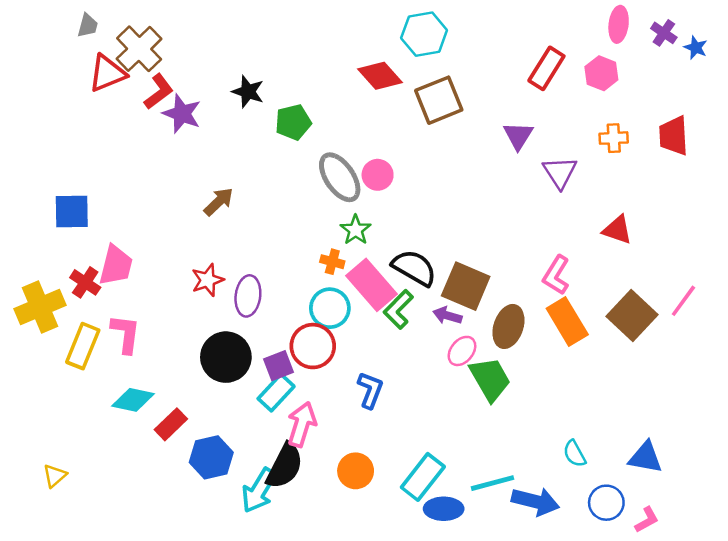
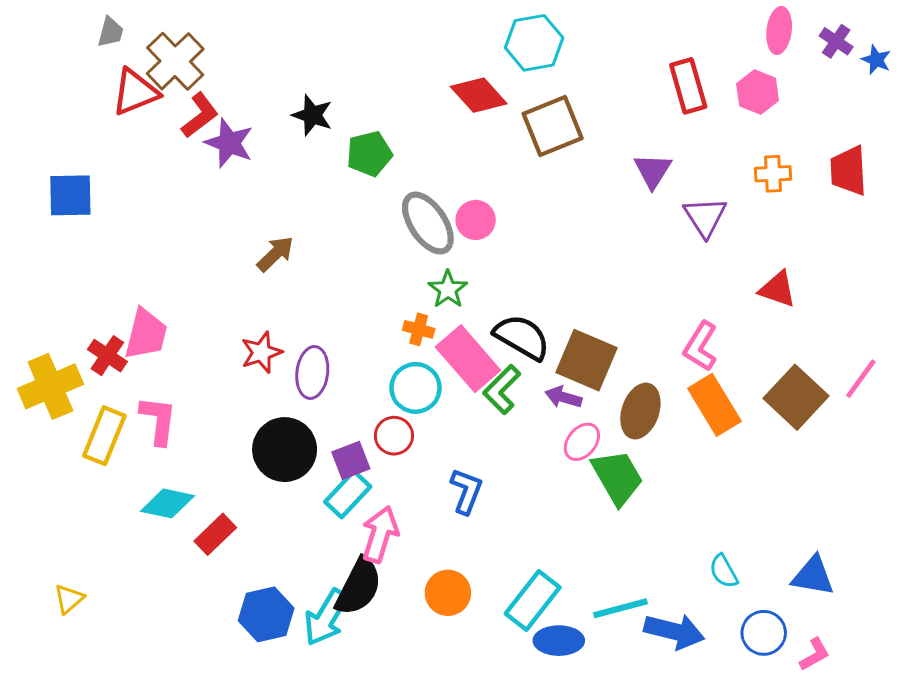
red rectangle: (546, 68) -> (688, 86), turned -48
blue square: (72, 212) -> (70, 195), moved
red circle: (313, 346) -> (394, 436), size x0.7
blue hexagon: (211, 457) -> (266, 614), moved

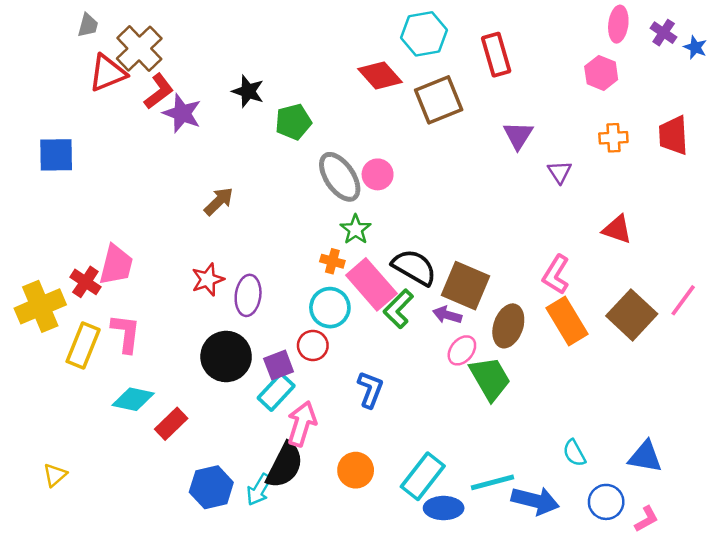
red rectangle: (688, 86) -> (496, 55), moved
purple triangle: (705, 217) -> (560, 172), size x0.7
cyan arrow: (326, 617) -> (259, 490), size x0.7

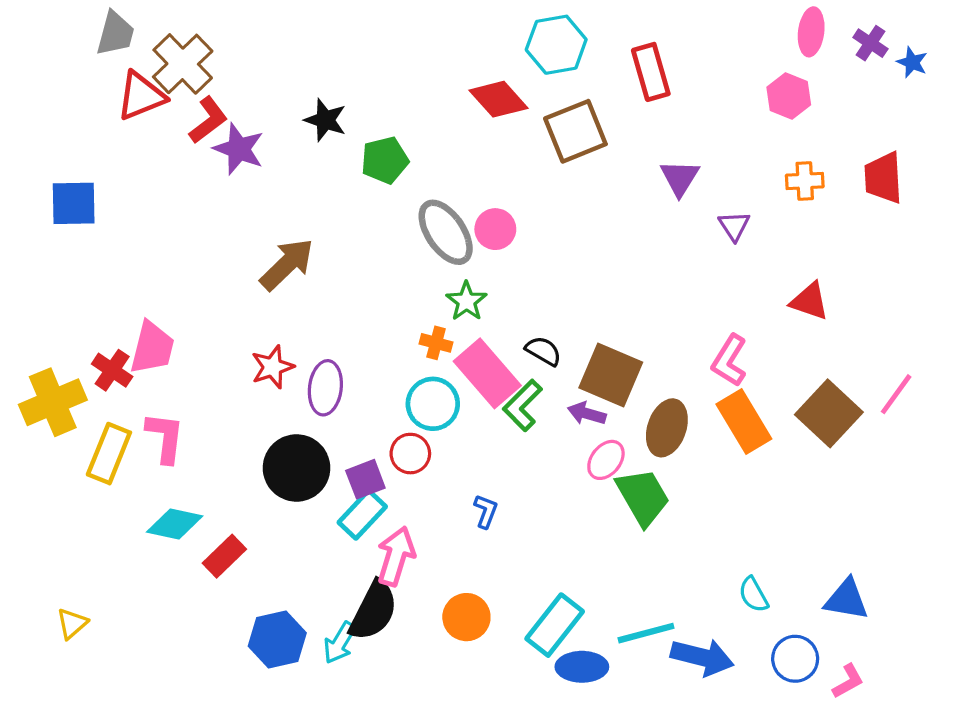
gray trapezoid: (88, 25) -> (115, 33), size x1.4
brown arrow: (219, 201) -> (287, 264), size x1.4
black semicircle: (414, 267) -> (543, 351), size x0.6
blue L-shape: (370, 389) -> (486, 511), size x0.7

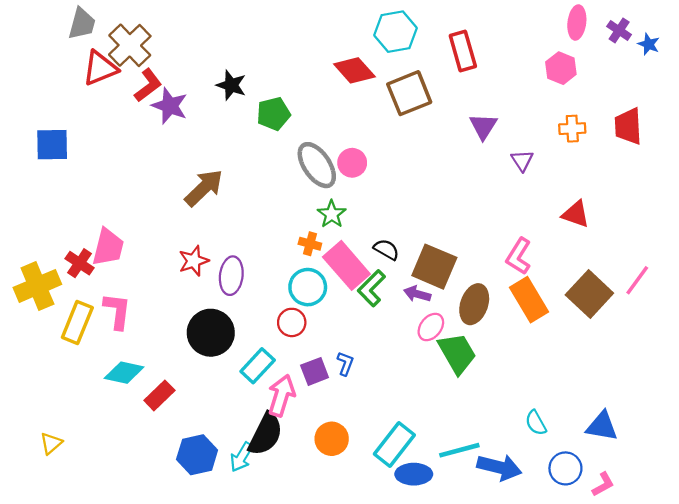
purple square: (365, 479) -> (315, 371), moved

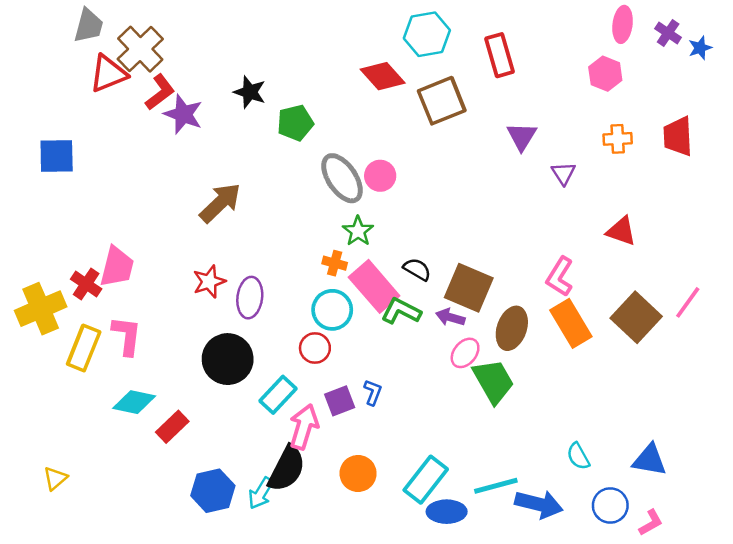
blue star: (649, 44) -> (700, 48), turned 30
green L-shape: (372, 288) -> (401, 311), turned 72

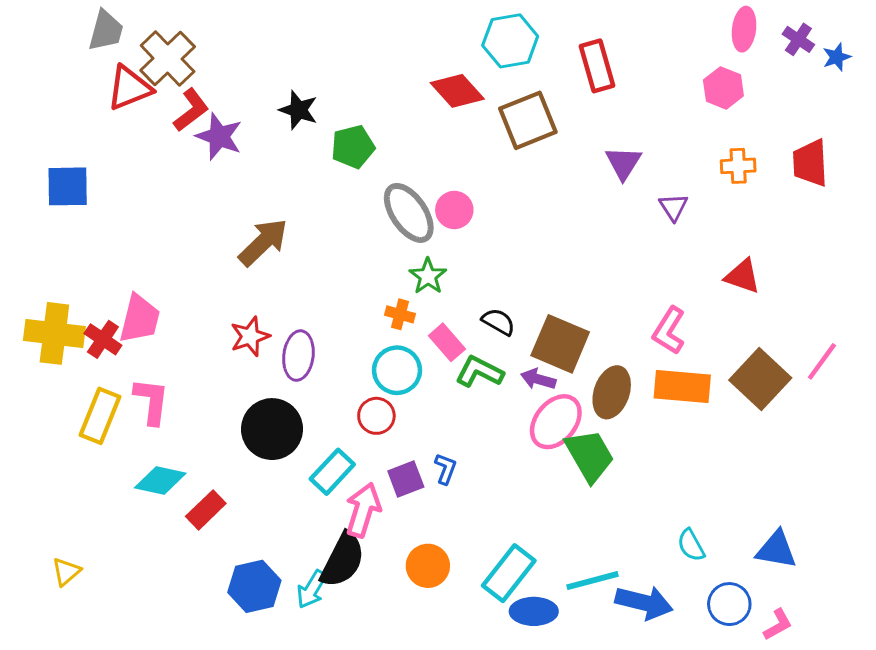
pink rectangle: (374, 286) -> (447, 342), size x0.6
yellow cross: (41, 309) -> (54, 333), moved, turned 30
orange rectangle: (571, 323) -> (682, 386), turned -54
pink ellipse: (465, 353) -> (556, 422), size x1.5

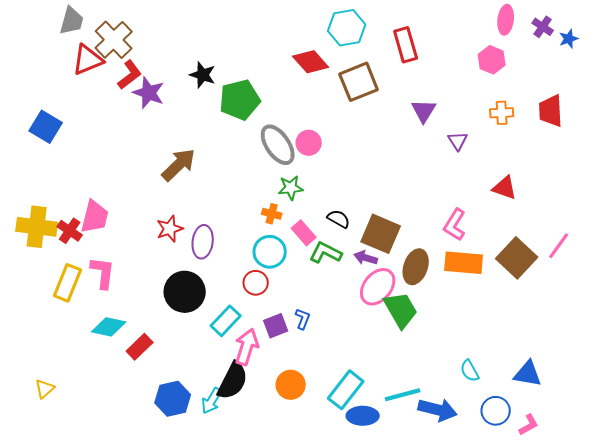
green pentagon: (353, 147) -> (240, 100), size x1.4
blue square: (68, 186) -> (46, 127), turned 32
green star: (428, 276) -> (291, 188), turned 30

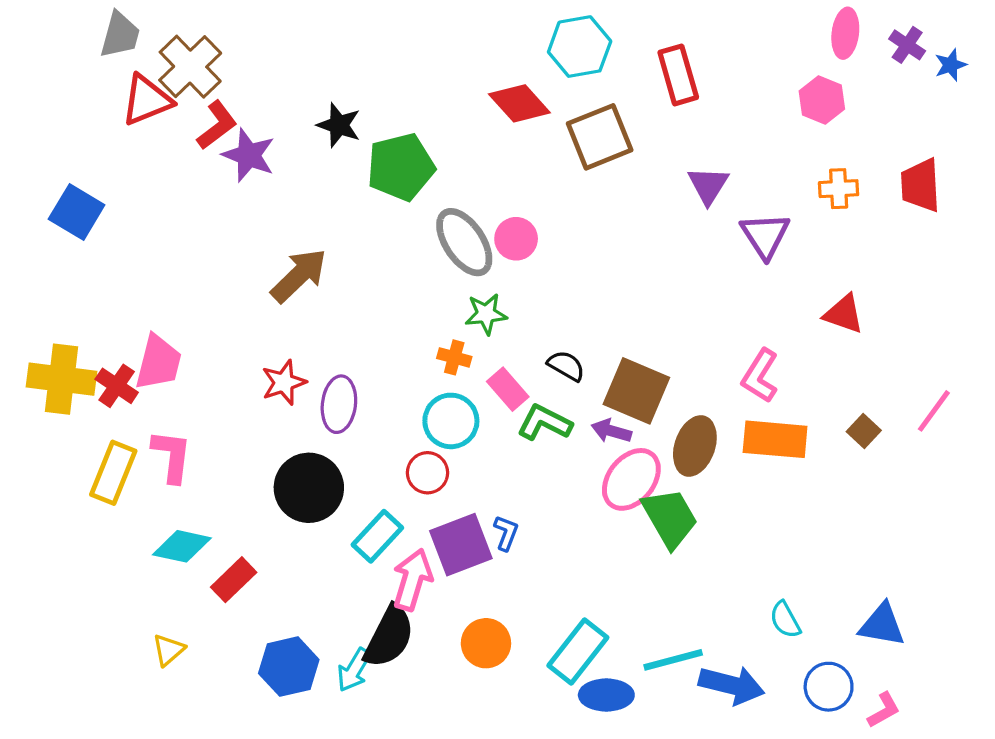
purple triangle: (458, 141) -> (765, 235), size x1.5
brown square: (517, 258) -> (864, 431), size x0.5
purple square: (276, 326) -> (461, 545), size x1.5
yellow triangle: (45, 389) -> (168, 650), moved

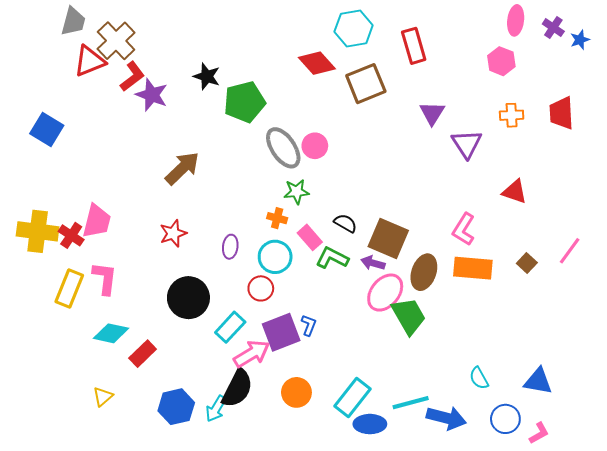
purple ellipse: (339, 404) -> (230, 247), moved, size x0.7
pink arrow: (412, 580) -> (252, 354), turned 42

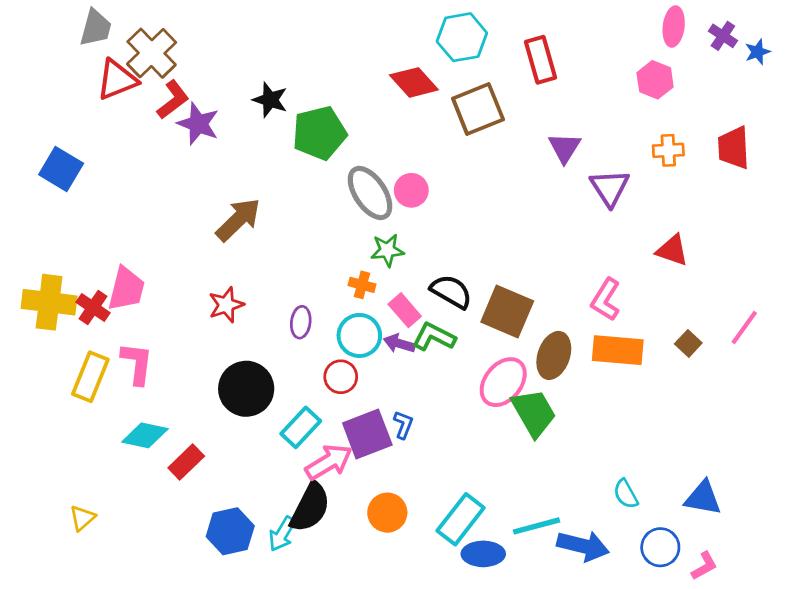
black semicircle: (345, 223) -> (451, 292), size x1.4
purple arrow: (373, 263) -> (399, 343), moved
yellow triangle: (103, 397) -> (82, 518), moved

